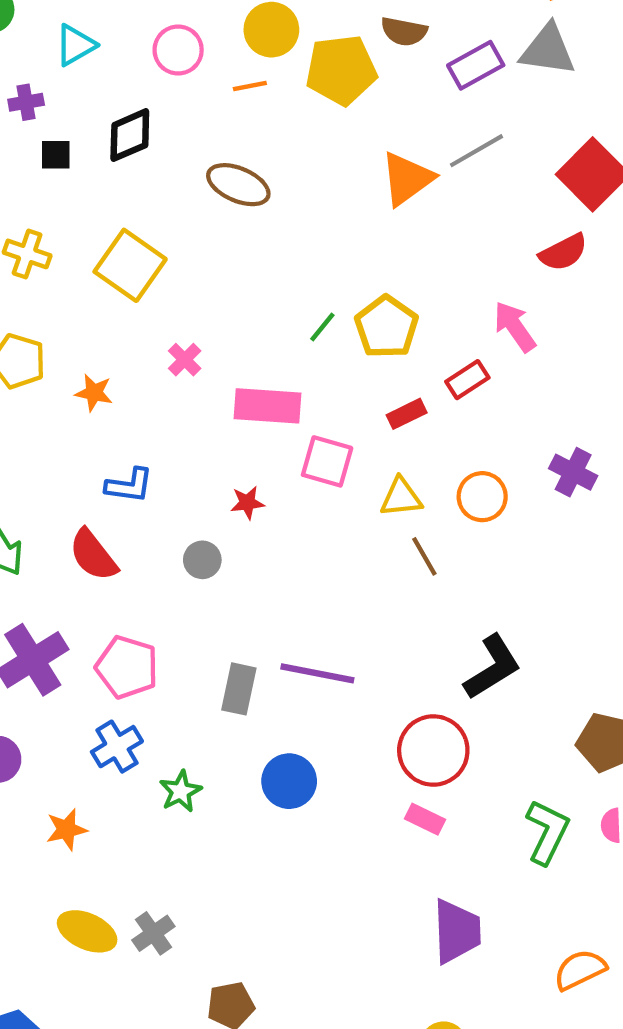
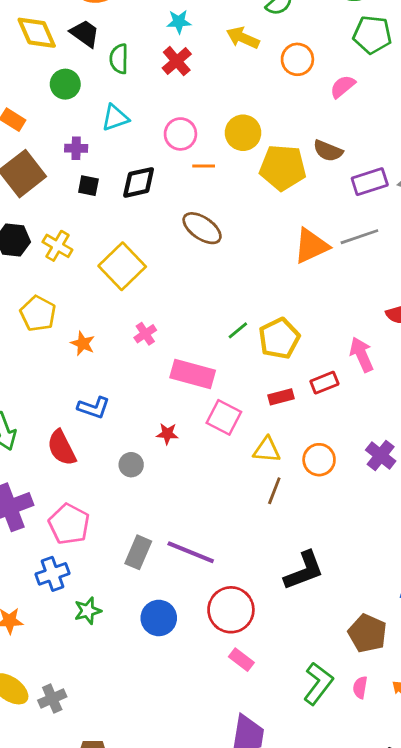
orange line: (250, 86) -> (204, 166), moved
brown line: (424, 556) -> (274, 491), turned 40
red circle: (433, 750) -> (231, 610), moved

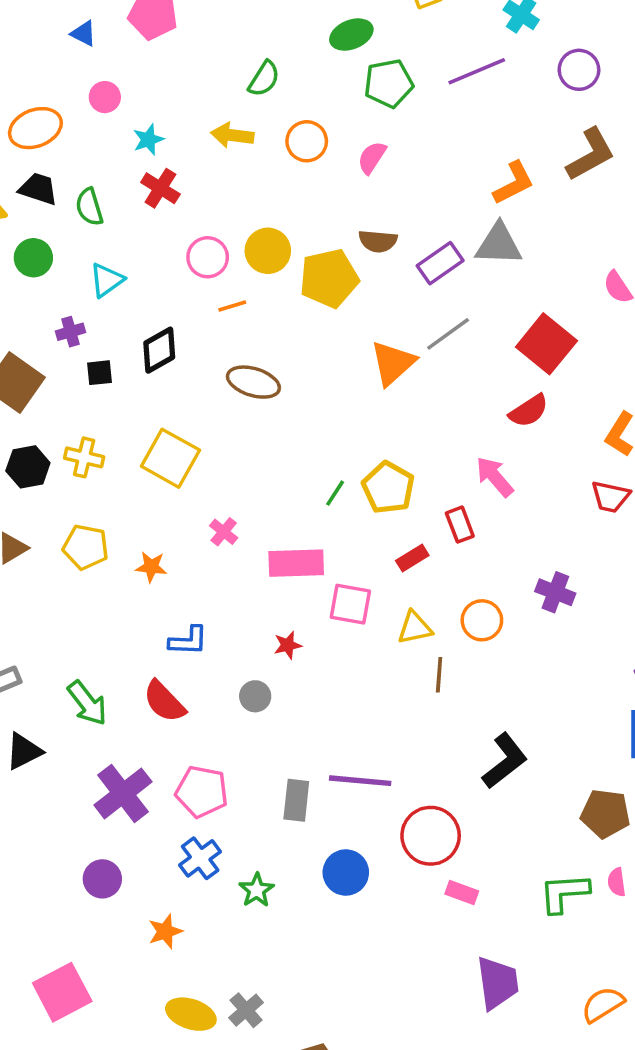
pink circle: (180, 134) -> (208, 257), moved
red rectangle: (324, 383) -> (460, 525), turned -72
green L-shape: (318, 683) -> (564, 893), turned -114

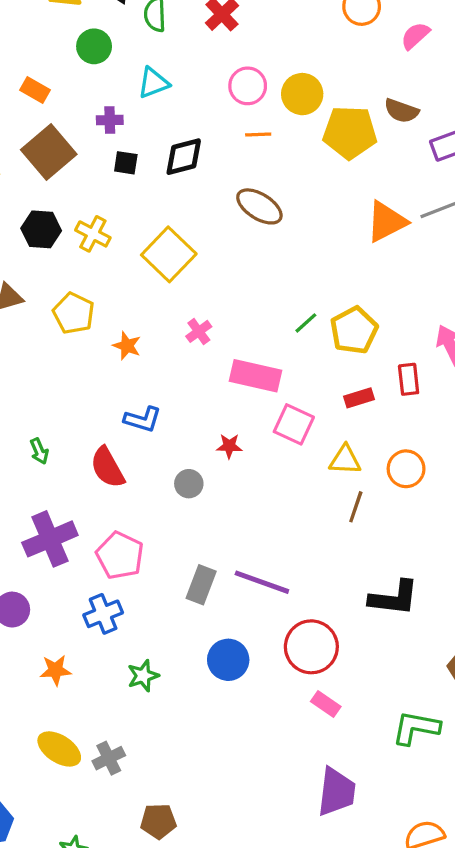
green arrow: (87, 703) -> (39, 451), size x0.6
black L-shape: (505, 761) -> (394, 598), turned 30
green star: (257, 890) -> (143, 676), moved

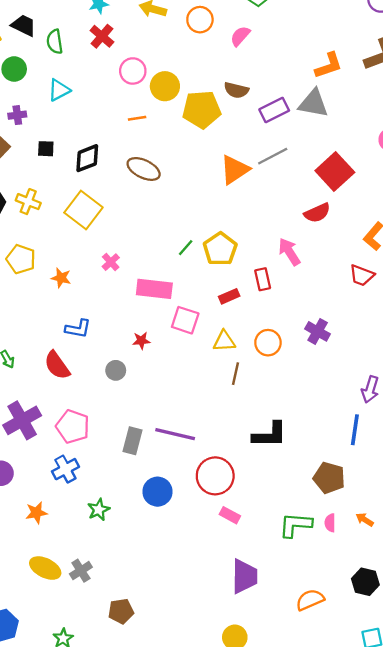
pink circle: (248, 86) -> (133, 71), moved
purple cross: (110, 120) -> (17, 115), moved
black diamond: (184, 157) -> (87, 158), moved

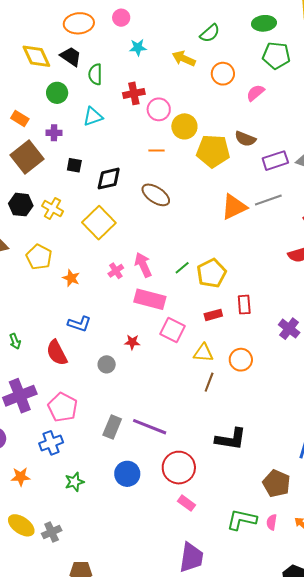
red cross: (102, 36) -> (134, 93), moved, turned 30
pink arrow: (289, 252) -> (143, 265), moved
purple cross: (318, 331) -> (289, 329), moved

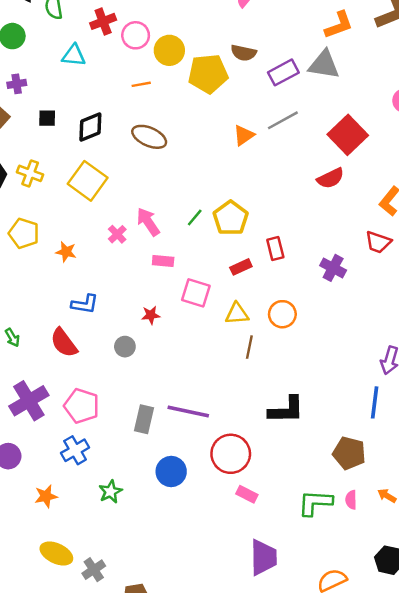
cyan triangle: (93, 116) -> (74, 55), moved, turned 35
orange triangle: (234, 207) -> (244, 135), size x0.7
pink rectangle: (150, 299) -> (163, 261), size x0.6
gray cross: (52, 532) -> (94, 570), moved

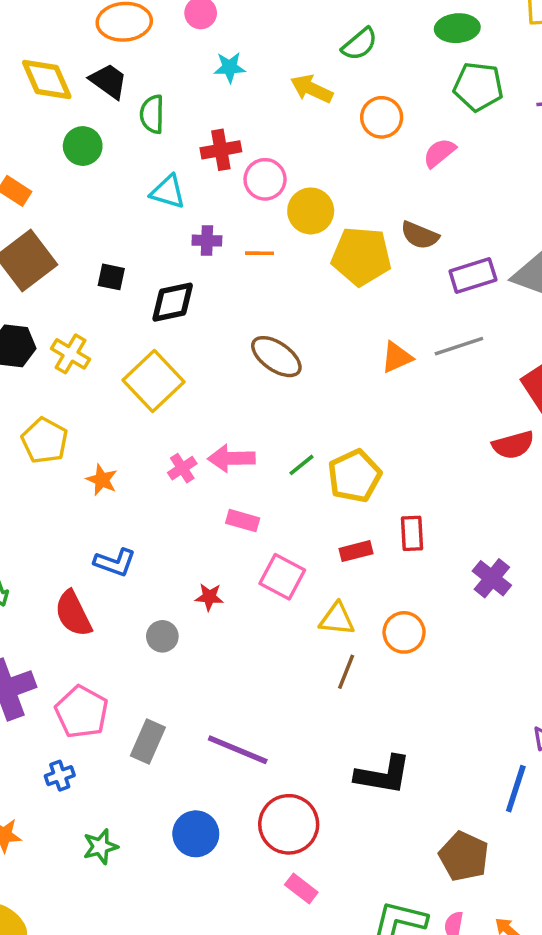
purple cross: (17, 84) -> (207, 241), moved
brown ellipse: (149, 137) -> (276, 357), moved
pink arrow: (148, 222) -> (231, 458), turned -68
gray rectangle: (144, 419) -> (148, 742), moved
blue cross: (75, 450) -> (60, 776), size x0.7

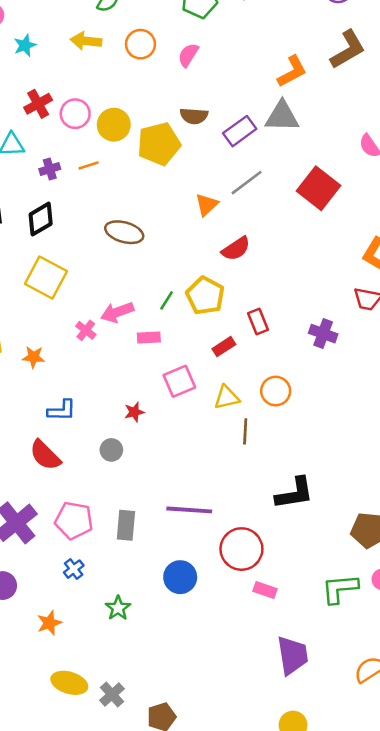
red semicircle: (513, 445) -> (236, 249), moved
pink rectangle: (243, 521) -> (149, 337), moved
pink square: (282, 577) -> (179, 381), turned -32

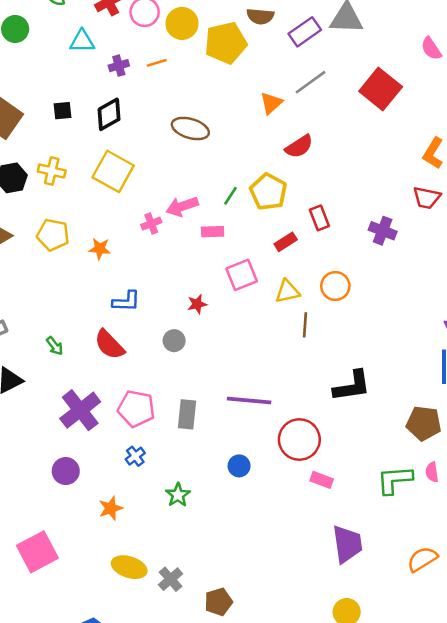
pink cross: (86, 330) -> (151, 224), turned 30
blue circle: (180, 577) -> (239, 466), size x0.7

